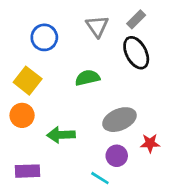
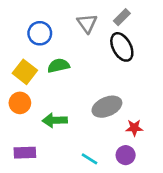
green semicircle: (87, 78) -> (58, 66), moved
purple circle: (117, 156) -> (126, 155), moved

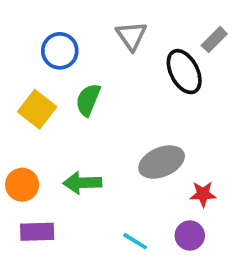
gray rectangle: (122, 17) -> (214, 40), moved
green semicircle: (58, 66) -> (88, 100), turned -55
orange circle: (20, 103) -> (22, 185), moved

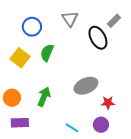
green arrow: (82, 183) -> (44, 97), turned 114

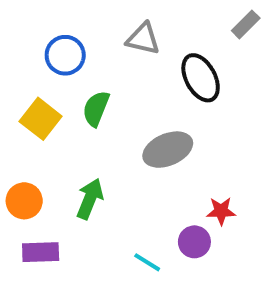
gray triangle: (70, 19) -> (143, 39), turned -42
gray rectangle: (114, 21) -> (246, 24), moved
gray ellipse: (86, 86) -> (168, 150), moved
purple circle: (101, 125) -> (194, 242), moved

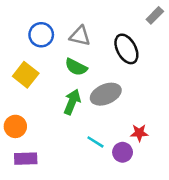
gray triangle: (143, 39) -> (80, 36), moved
green semicircle: (96, 109) -> (76, 67), moved, turned -85
green arrow: (90, 199) -> (72, 102), moved
cyan line: (147, 262) -> (95, 142), moved

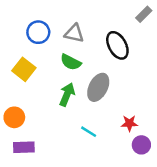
gray ellipse: (106, 94) -> (98, 87), turned -40
purple circle: (123, 152) -> (141, 145), moved

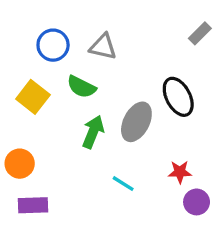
gray rectangle: (144, 14) -> (200, 33), moved
black ellipse: (117, 45) -> (178, 97), moved
green semicircle: (71, 62) -> (81, 87), moved

